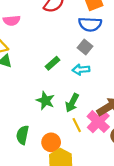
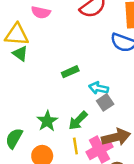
gray square: (85, 47) -> (105, 102), moved
green star: (45, 101) -> (47, 121), moved

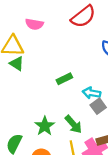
green arrow: (78, 121) -> (73, 124), turned -84

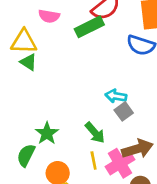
green rectangle: (64, 79) -> (89, 27), moved, size x1.5
green star: (45, 126) -> (47, 133), moved

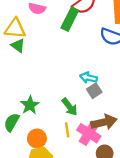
green rectangle: (89, 27) -> (70, 19), turned -40
pink cross: (120, 163) -> (89, 133), turned -30

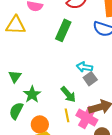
green rectangle: (70, 19) -> (63, 30), moved
green triangle: (18, 46) -> (15, 76), moved, turned 32

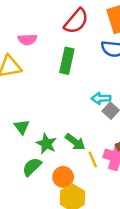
green arrow: (68, 94) -> (75, 142), moved
green semicircle: (16, 111) -> (32, 167), turned 30

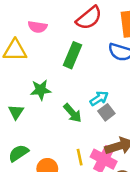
cyan arrow: (101, 98) -> (99, 98), turned 138
green arrow: (75, 142) -> (72, 113), moved
green star: (46, 144) -> (41, 90), moved, turned 30

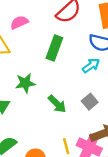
pink semicircle: (38, 27) -> (19, 22), turned 150
cyan arrow: (99, 98) -> (91, 66), moved

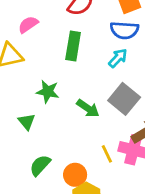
green star: (25, 83) -> (48, 92), turned 30
gray square: (90, 102) -> (124, 99), size x1.6

